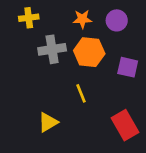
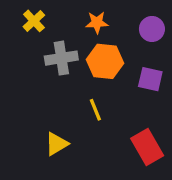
yellow cross: (29, 18) -> (34, 21), turned -36
purple circle: (117, 20) -> (152, 29), moved

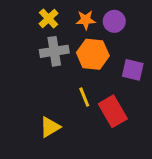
yellow cross: (34, 21) -> (49, 18), moved
purple circle: (152, 29) -> (114, 21), moved
red rectangle: (147, 147) -> (113, 111), moved

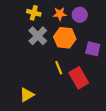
yellow cross: (49, 18) -> (34, 13), turned -32
gray cross: (54, 51) -> (38, 36), turned -36
yellow triangle: (50, 127) -> (27, 95), moved

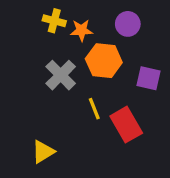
orange star: (60, 14) -> (81, 30), moved
gray cross: (38, 36) -> (61, 75), moved

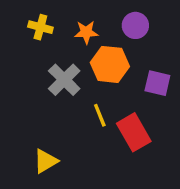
yellow cross: (54, 21) -> (40, 27), moved

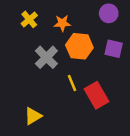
purple circle: (135, 25) -> (109, 13), moved
yellow cross: (40, 27) -> (29, 19), turned 35
purple square: (157, 83) -> (114, 49), moved

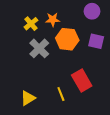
yellow cross: (29, 19) -> (31, 24), moved
yellow line: (72, 83) -> (61, 94), moved

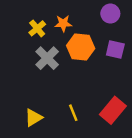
red rectangle: (82, 81) -> (113, 110), moved, turned 70

